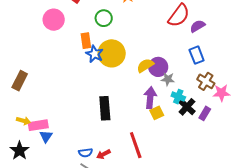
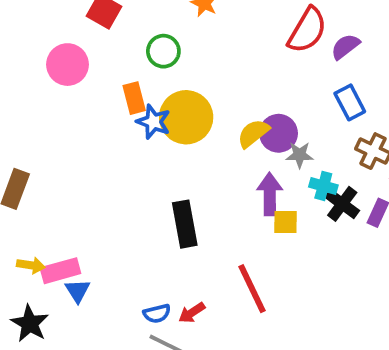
yellow square: (157, 113) -> (285, 222), turned 32

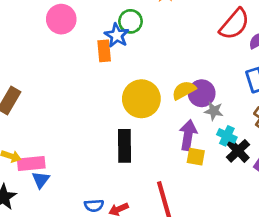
yellow circle: (186, 117) -> (141, 99), moved
blue star: (153, 122) -> (117, 35), moved

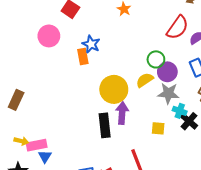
green circle: (130, 21) -> (156, 59), moved
purple circle: (202, 93) -> (167, 72), moved
gray star: (214, 111) -> (168, 93), size x1.5
purple arrow: (188, 135) -> (122, 113), moved

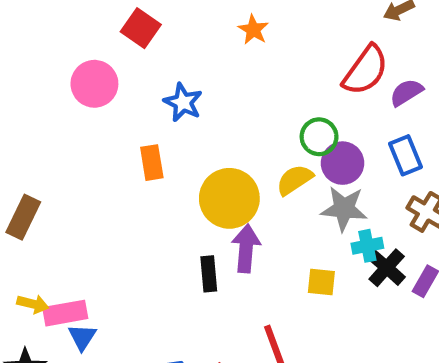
orange rectangle: (83, 56) -> (152, 163), moved
cyan cross: (180, 111) -> (367, 246), turned -32
black rectangle: (105, 125) -> (209, 274), size x0.7

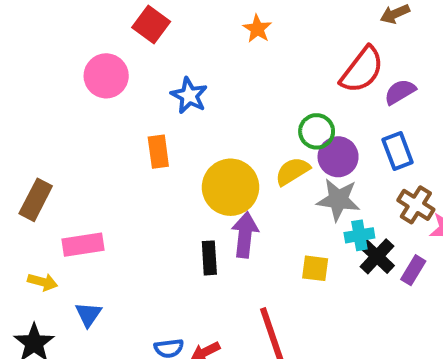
pink rectangle: (65, 313) -> (83, 245), moved

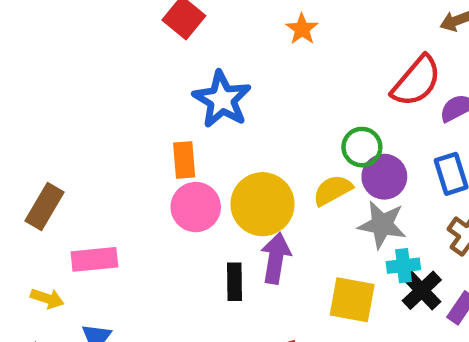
pink circle: (106, 76) -> (196, 207), moved
blue star: (189, 96) -> (222, 99), size x1.4
yellow square: (315, 268) -> (352, 300), size x1.5

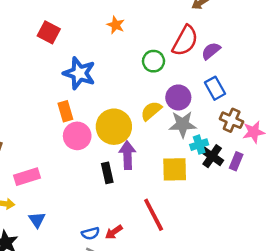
green circle: (362, 147) -> (153, 61), moved

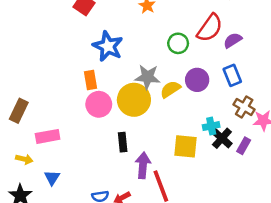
gray star: (183, 124) -> (147, 77), moved
purple arrow: (127, 155) -> (143, 165), moved

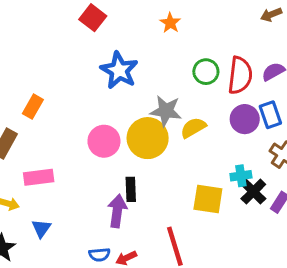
red semicircle: (210, 28) -> (240, 75), moved, turned -32
orange rectangle: (91, 80) -> (33, 107), moved, turned 36
purple circle: (197, 80) -> (245, 119), moved
purple arrow: (143, 165) -> (117, 211), moved

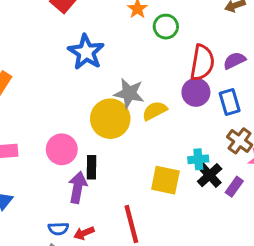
green circle: (206, 72) -> (166, 27), moved
purple circle: (245, 119) -> (196, 92), moved
pink circle: (104, 141) -> (62, 149), moved

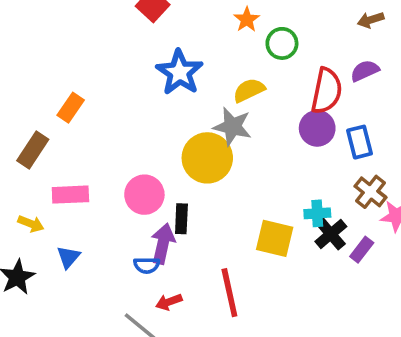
purple semicircle: (234, 61) -> (365, 71), moved
yellow semicircle: (155, 111) -> (249, 90), moved
blue semicircle: (58, 229) -> (147, 265), moved

